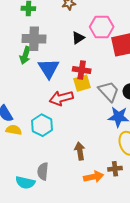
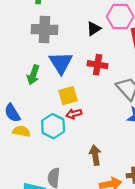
green arrow: (25, 55) -> (33, 75), moved
yellow square: (82, 83) -> (68, 96), moved
red arrow: (61, 98) -> (74, 114), moved, size x0.6

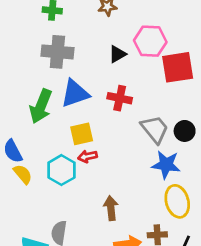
blue triangle: (61, 63) -> (75, 93), turned 40
green arrow: (33, 75) -> (41, 106), size x1.4
yellow semicircle: (21, 131) -> (23, 174), turned 36

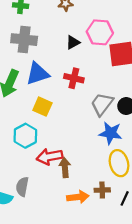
gray trapezoid: (155, 129) -> (102, 104), turned -105
yellow square: (82, 134) -> (42, 107), turned 36
red arrow: (88, 156) -> (49, 157), moved, size x1.6

